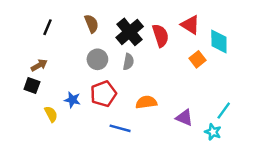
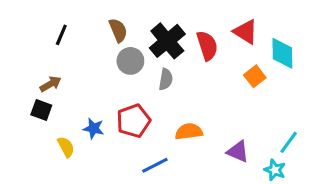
gray circle: (97, 59) -> (130, 61), moved
blue line: (120, 128) -> (155, 165), turned -42

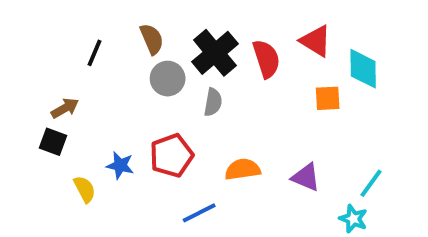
black line: (61, 35) -> (94, 53), moved
orange square: (255, 76) -> (328, 98), turned 35
purple triangle: (238, 152) -> (306, 177), moved

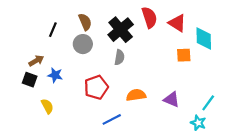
red semicircle: (266, 59) -> (149, 17), moved
gray circle: (168, 79) -> (83, 44), moved
blue star: (120, 165) -> (55, 75), moved

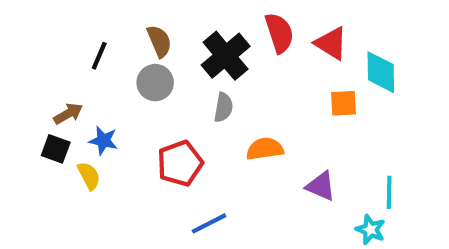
orange semicircle: (136, 95) -> (265, 149), moved
cyan line: (208, 103) -> (389, 192), turned -35
yellow semicircle: (47, 106) -> (89, 176), moved

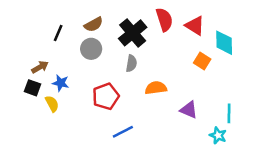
brown semicircle: (159, 41) -> (94, 24), turned 84
orange square: (344, 103) -> (202, 61), turned 35

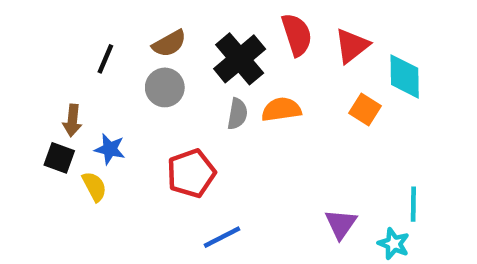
red triangle: (195, 26) -> (352, 46), turned 50
brown arrow: (40, 67) -> (72, 120), turned 126
orange semicircle: (156, 88) -> (281, 109), moved
purple triangle: (189, 110) -> (341, 224), moved, turned 42

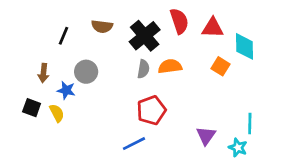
brown semicircle: (169, 43) -> (102, 26), turned 36
red triangle: (352, 46) -> (213, 28), turned 40
gray circle: (165, 87) -> (86, 72), moved
black square: (59, 158) -> (32, 108), moved
red pentagon: (191, 173) -> (151, 110), moved

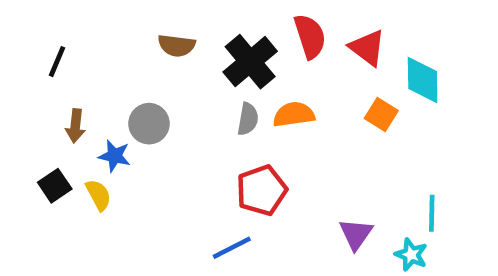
red triangle: (213, 28) -> (367, 48), turned 35
black line: (63, 36) -> (57, 62), moved
black square: (32, 108) -> (55, 186), turned 36

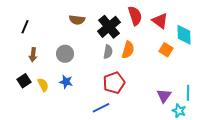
orange semicircle: (294, 114) -> (128, 50), turned 114
blue star: (115, 156) -> (66, 82), moved
purple triangle: (356, 234) -> (164, 96), moved

